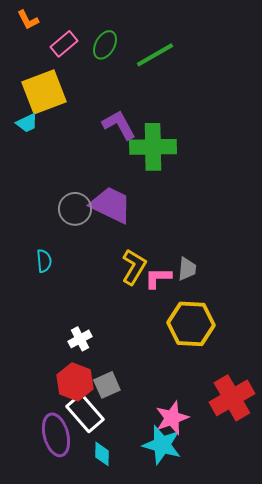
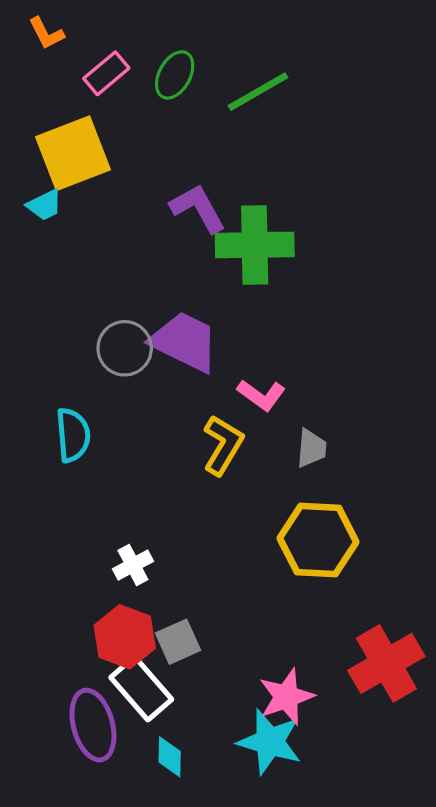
cyan semicircle: (44, 261) -> (73, 435), size x1.4
pink L-shape: (158, 278) -> (261, 395), moved, turned -144

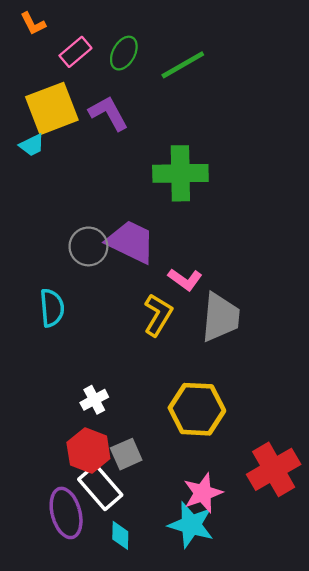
purple L-shape: (198, 208) -> (108, 113), moved
gray trapezoid: (311, 448) -> (221, 317), size x1.8
yellow hexagon: (318, 540) -> (197, 409), moved

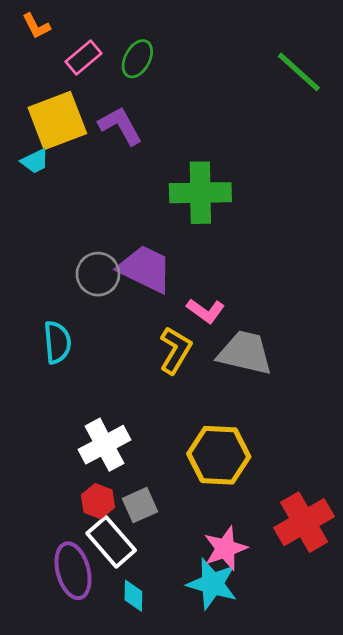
green line: (183, 65) -> (299, 72), moved, turned 72
gray trapezoid: (221, 317) -> (245, 353), turned -82
white cross: (94, 400) -> (105, 445), size x1.6
red hexagon: (88, 450) -> (98, 501), size x0.7

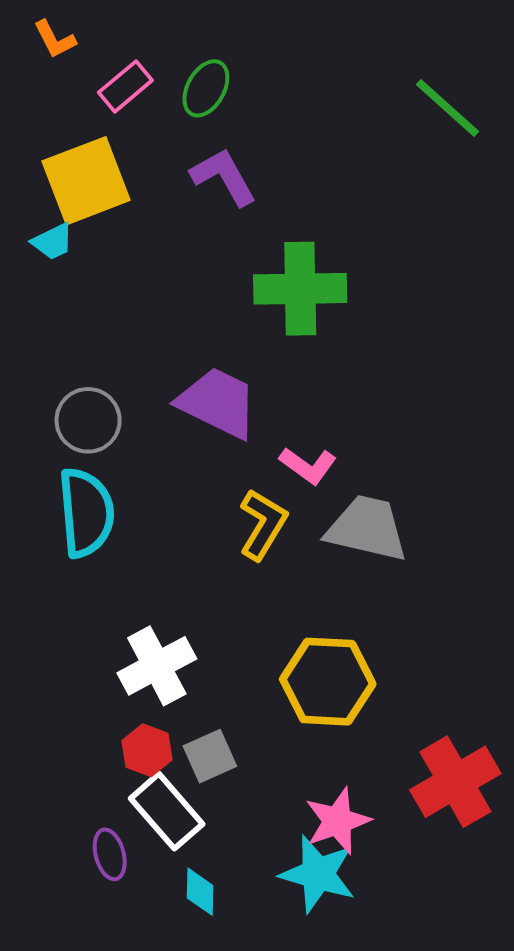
purple L-shape: (120, 126) -> (224, 177), moved
gray circle: (98, 274) -> (88, 420), moved
cyan semicircle: (57, 342) -> (86, 513), size x1.4
purple ellipse: (73, 571) -> (110, 854), size x0.6

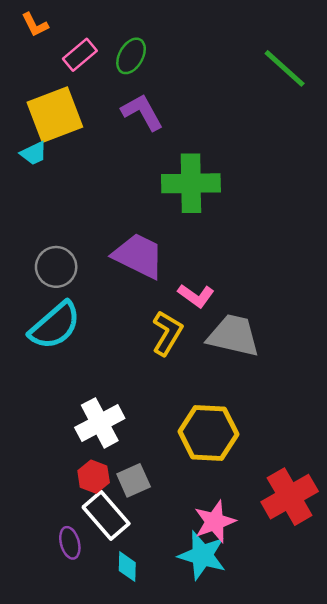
cyan semicircle: (86, 513) -> (55, 326), turned 54

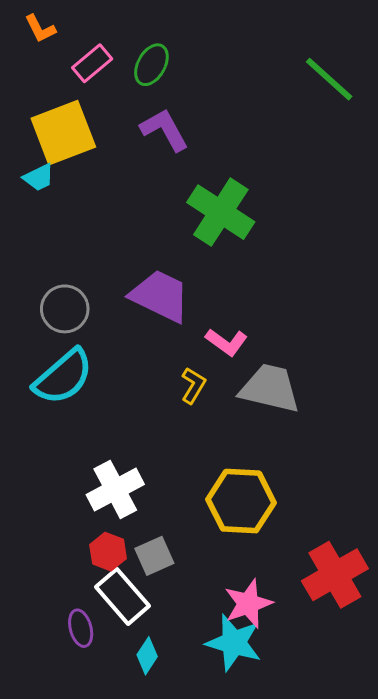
green cross: (191, 183) -> (221, 212), turned 34
yellow L-shape: (167, 333) -> (193, 385), size x0.7
cyan diamond: (127, 567) -> (147, 656), turned 32

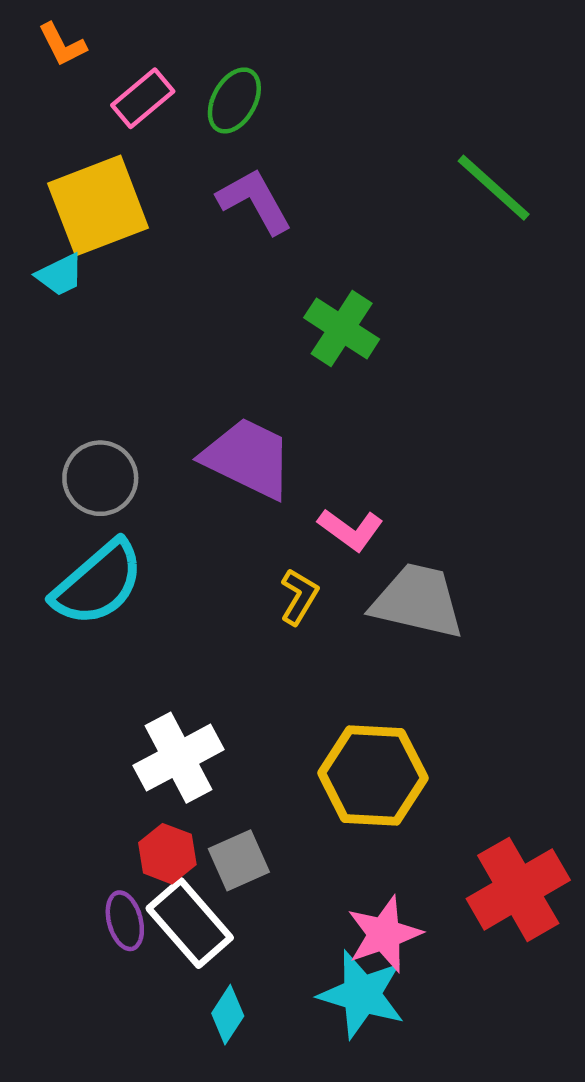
green line: (329, 79) -> (494, 188), moved
green cross: (221, 212) -> (342, 328), size x0.7
purple ellipse: (81, 628) -> (125, 921), moved

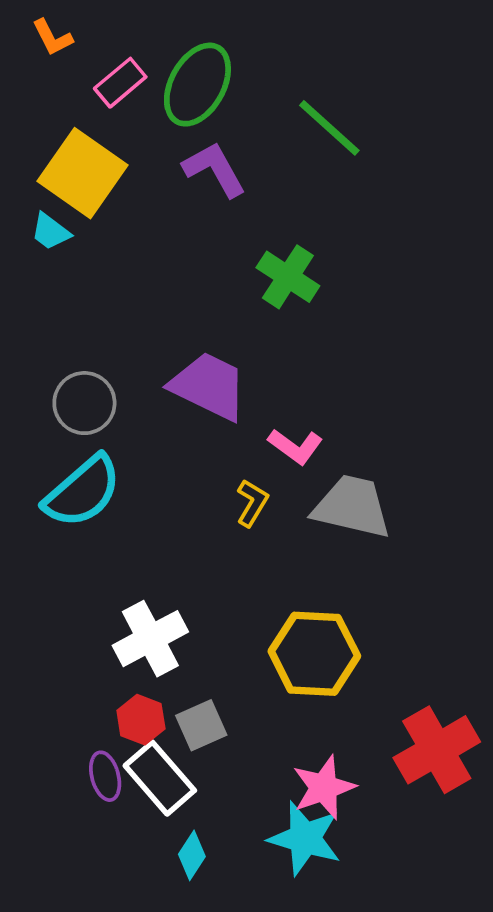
green ellipse: (234, 100) -> (197, 85), size x1.5
green line: (494, 188) -> (329, 128), moved
yellow square: (98, 206) -> (83, 173), turned -34
cyan trapezoid: (60, 275) -> (50, 232), turned 63

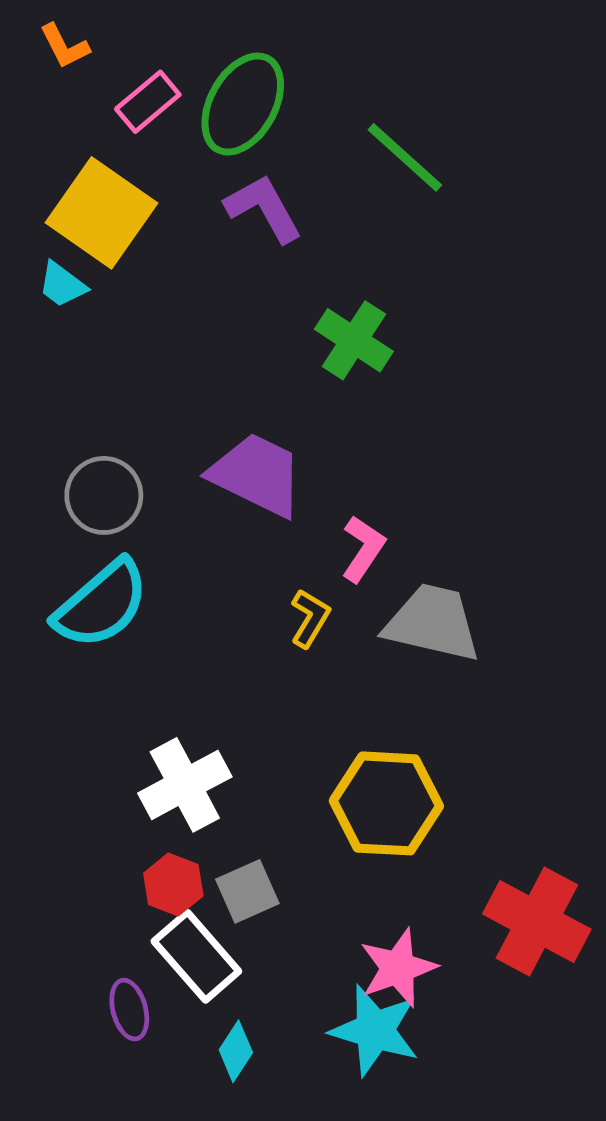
pink L-shape: (295, 446) -> (363, 549), turned -92
red cross: (437, 750) -> (537, 922), turned -32
purple ellipse: (105, 776) -> (129, 1010), moved

